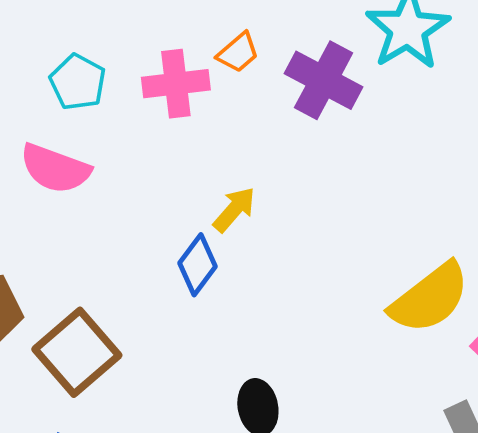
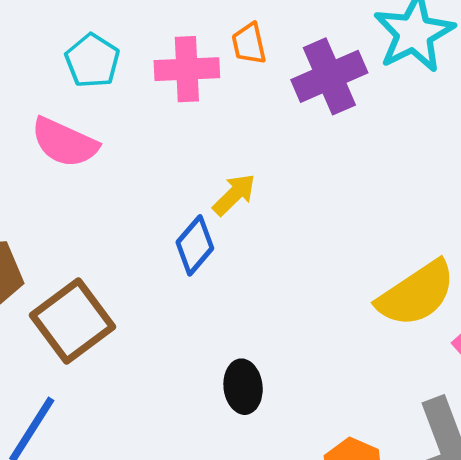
orange trapezoid: (238, 53) -> (249, 44), turned 114
purple cross: (324, 80) -> (329, 76), turned 34

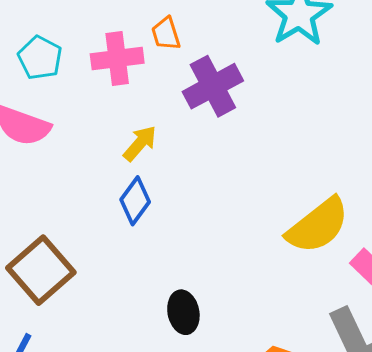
purple cross: (329, 76) -> (213, 86), moved
yellow arrow: (234, 195) -> (140, 143), moved

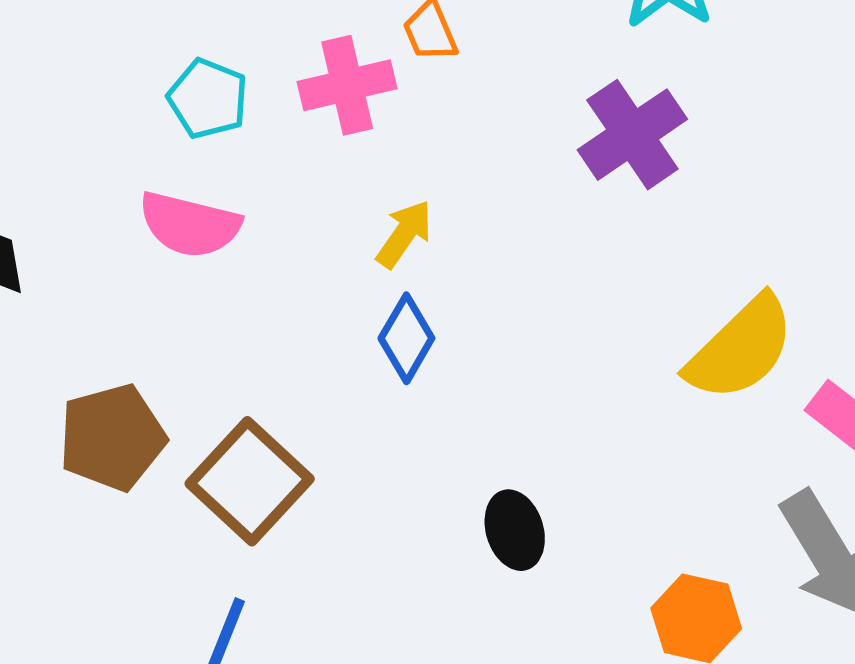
purple cross: (213, 86) -> (632, 135), moved

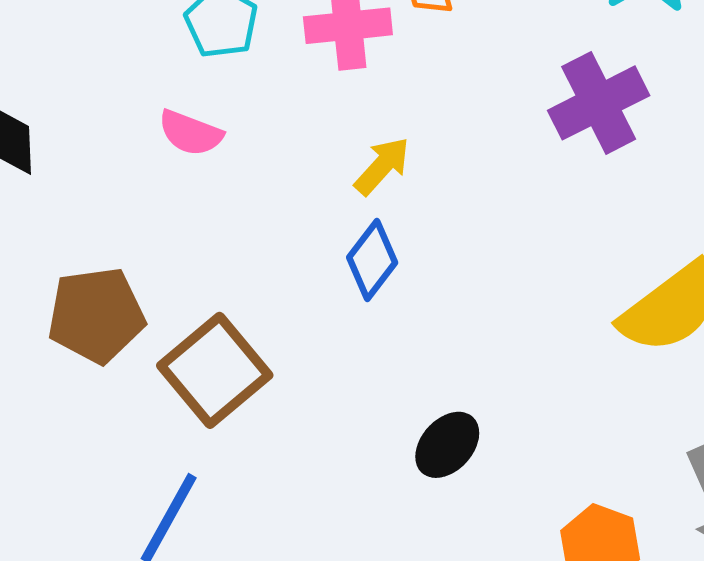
pink semicircle: (190, 225) -> (190, 133), size x0.7
black ellipse: (515, 530) -> (447, 445), turned 52

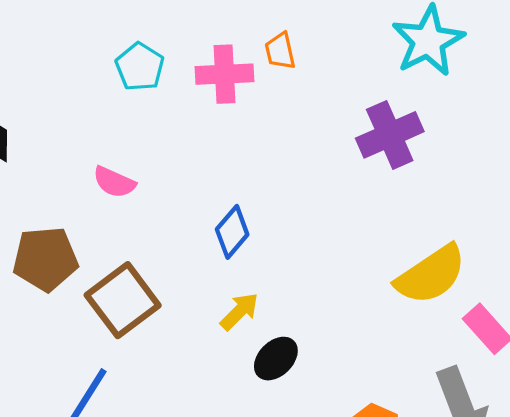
pink semicircle: (190, 133) -> (114, 182), moved
yellow arrow: (382, 166) -> (239, 311), moved

